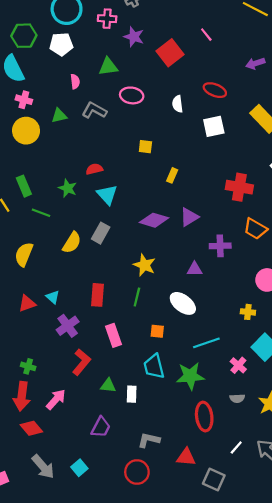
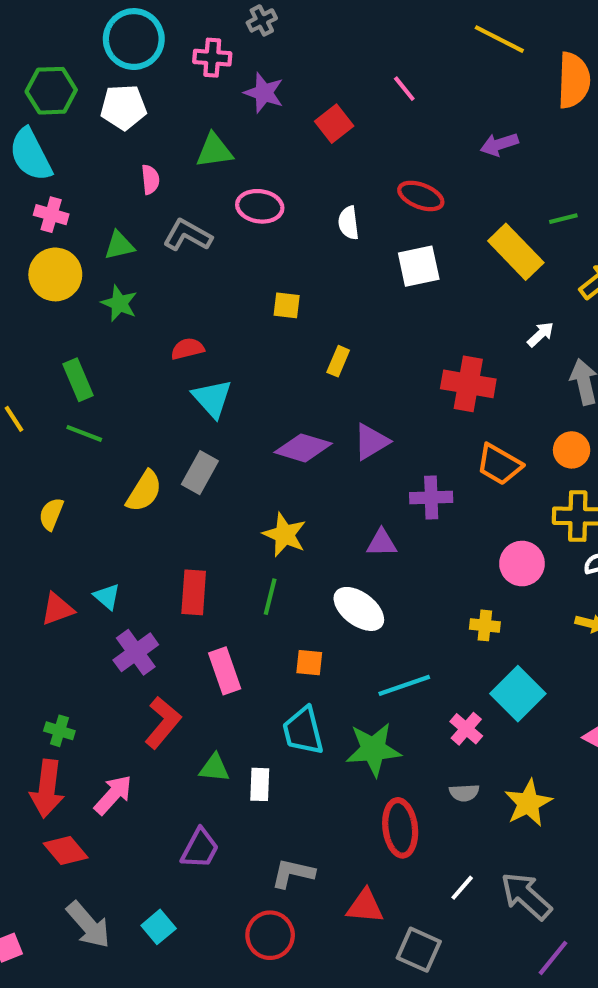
red square: (170, 53) -> (334, 124), size x0.7
green rectangle: (24, 186) -> (78, 380), moved
green star: (68, 188) -> (119, 303), moved
yellow semicircle: (24, 254) -> (51, 514), size x0.7

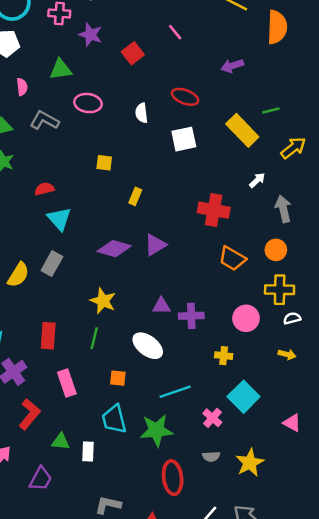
purple cross: (431, 497) -> (191, 316), moved
purple trapezoid: (200, 848) -> (41, 479), moved

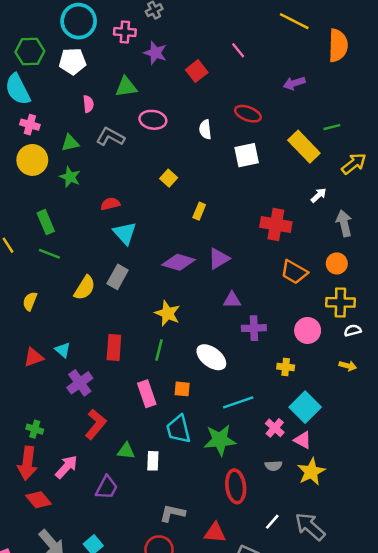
yellow square: (104, 163) -> (169, 178), turned 35
purple triangle: (161, 306) -> (232, 300), moved
pink rectangle: (67, 383) -> (147, 394), moved
pink triangle: (292, 423) -> (303, 440), moved

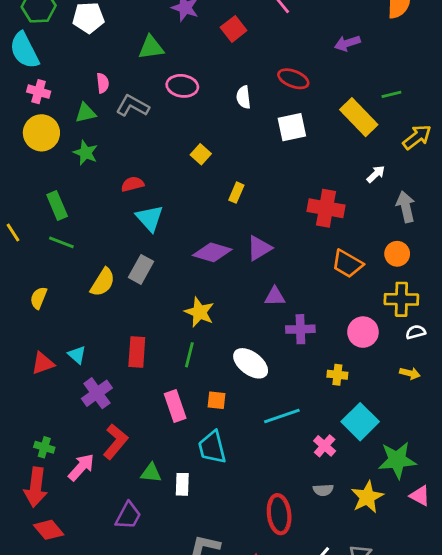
pink semicircle: (88, 104) -> (103, 83), moved
green star: (220, 440) -> (397, 460), moved
pink triangle: (303, 440) -> (420, 496), moved
pink arrow: (66, 467) -> (81, 467), moved

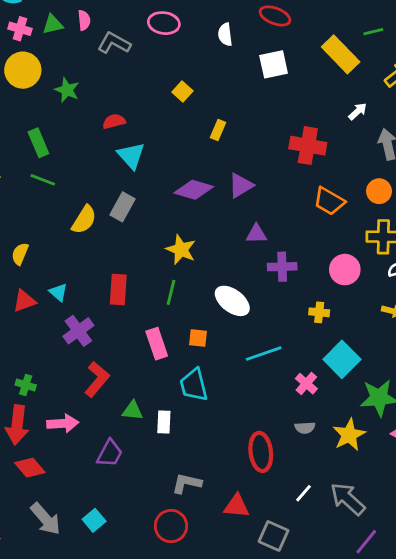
green triangle: (86, 113) -> (53, 24), moved
yellow semicircle: (39, 298) -> (20, 254), moved
pink arrow: (81, 467) -> (63, 423), moved, turned 44

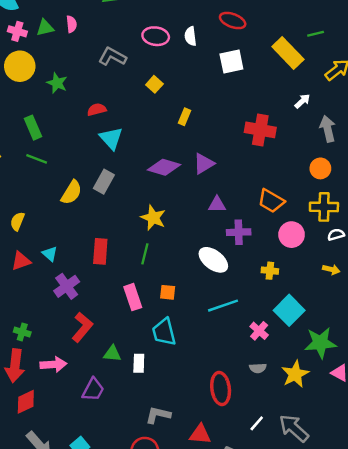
pink ellipse: (164, 23) -> (156, 36), moved
gray L-shape: (114, 43) -> (112, 57), moved
orange trapezoid: (329, 201) -> (271, 201), moved
white ellipse: (232, 301) -> (213, 260), moved
red diamond: (30, 468) -> (26, 402), turned -75

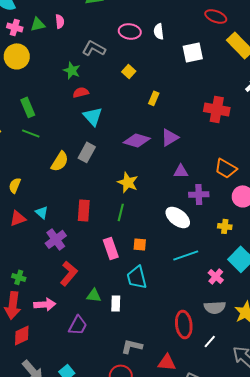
red ellipse: (233, 21) -> (216, 16), moved
green star: (57, 83) -> (72, 70), moved
gray semicircle: (258, 368) -> (215, 307), size x1.5
white line: (257, 423) -> (210, 341), moved

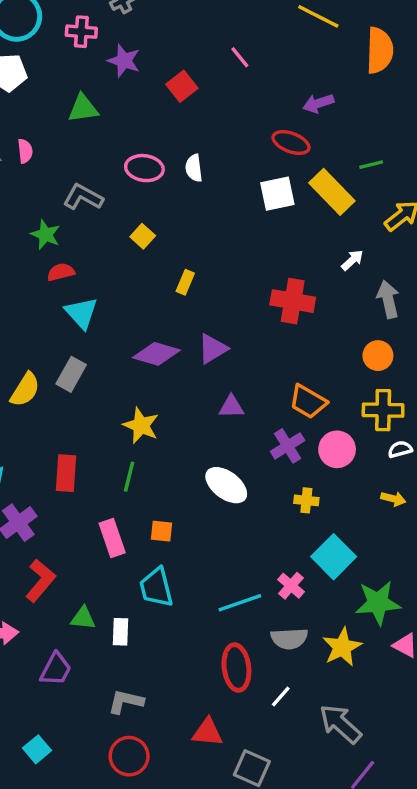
white square: (193, 52) -> (277, 194), moved
purple cross: (199, 194) -> (288, 446), moved, turned -30
cyan line: (186, 255) -> (240, 603), moved
gray L-shape: (132, 346) -> (126, 702), moved

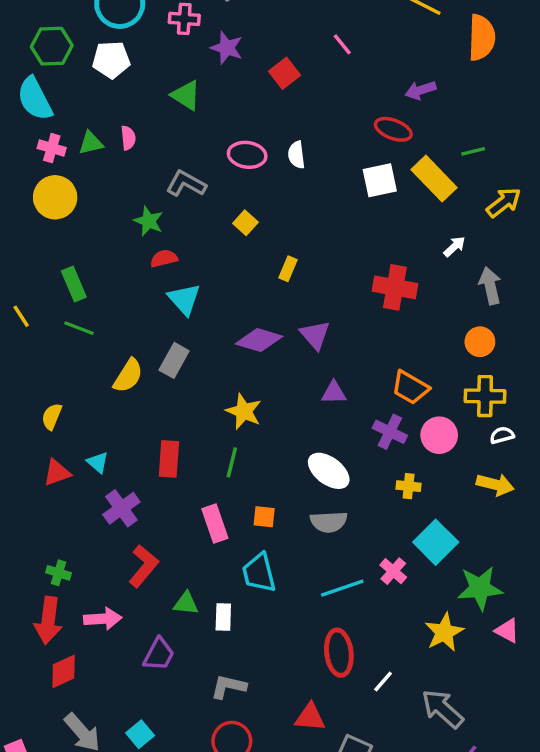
green triangle: (83, 108) -> (186, 95), turned 40
purple triangle: (213, 349) -> (315, 335), turned -40
purple cross: (288, 446) -> (390, 432), turned -32
yellow arrow: (393, 499) -> (495, 484), size x1.5
gray semicircle: (289, 639) -> (329, 522), moved

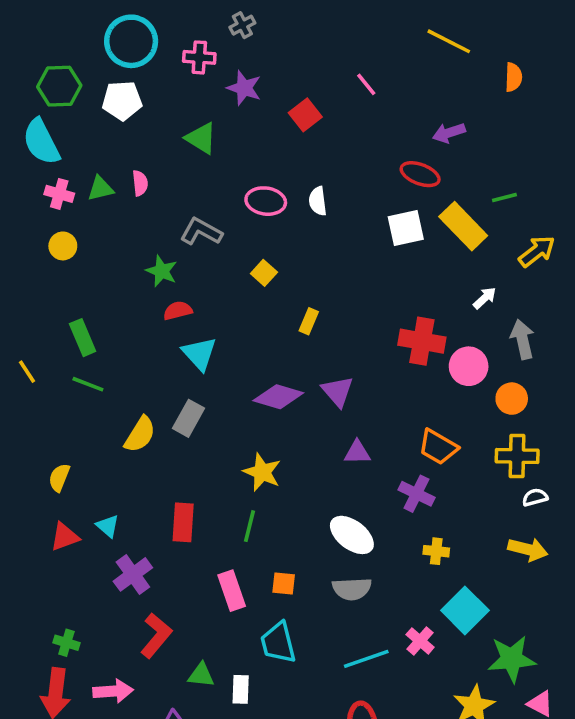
orange semicircle: (482, 38) -> (513, 77), size x0.6
yellow circle: (55, 197) -> (63, 246), size x0.6
pink circle: (439, 435) -> (469, 366), moved

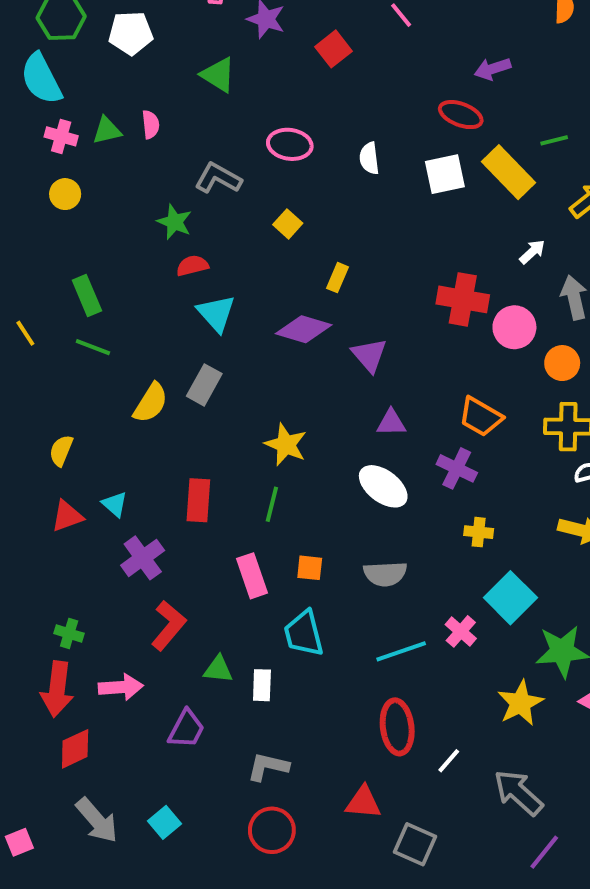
white semicircle: (318, 201) -> (369, 158), moved
purple diamond: (278, 397) -> (304, 329), moved
white ellipse: (352, 535) -> (383, 486), moved

